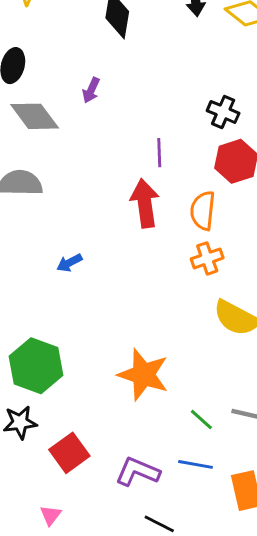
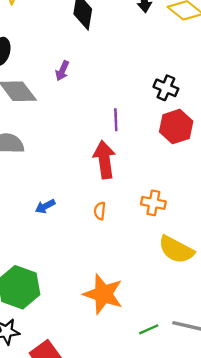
orange semicircle: (203, 211) -> (100, 211), moved, size x0.6
orange cross: (207, 258) -> (153, 203), turned 30
green line: (201, 419) -> (149, 329), turned -66

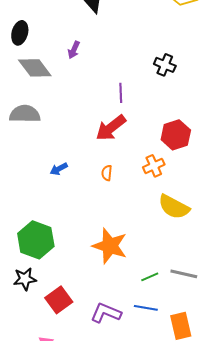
red hexagon: (176, 127) -> (176, 135), moved
red arrow: (104, 160) -> (111, 128), turned -120
orange cross: (153, 203) -> (154, 166), turned -35

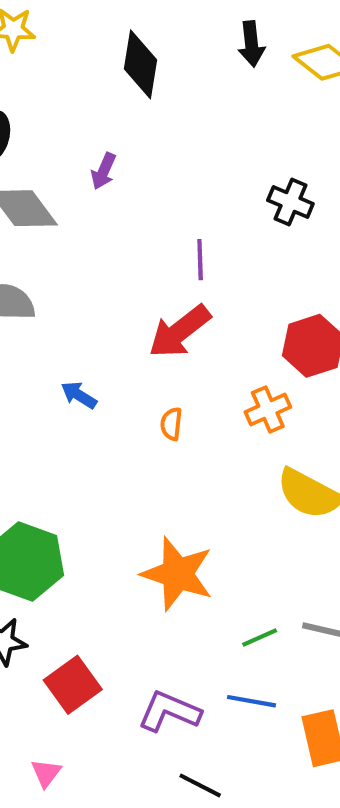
blue arrow: (59, 169) -> (79, 395), moved, turned 60

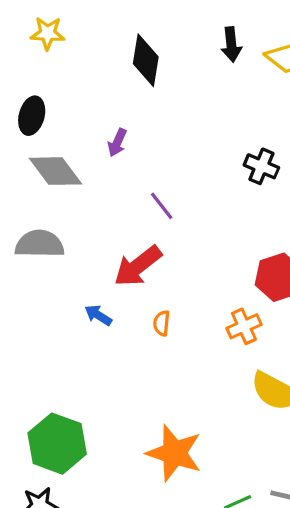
purple line: (200, 260) -> (162, 206), moved, turned -36
red arrow: (180, 331) -> (138, 266), moved
orange semicircle: (171, 424) -> (162, 323), moved

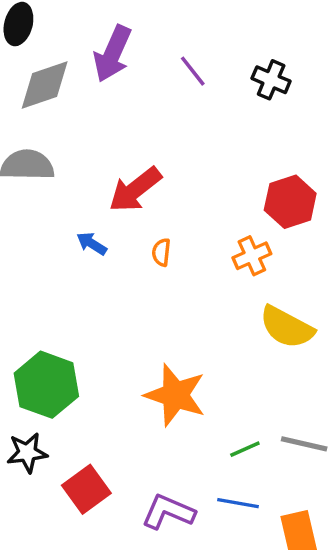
purple arrow: (117, 143) -> (113, 54), size x1.8
gray diamond: (55, 171) -> (45, 85), turned -72
purple line: (162, 206) -> (193, 71), moved

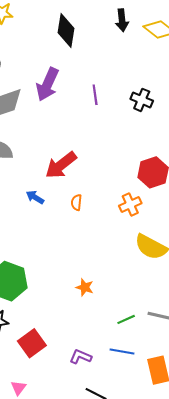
purple line: (193, 71) -> (95, 95), turned 30
orange star: (175, 395) -> (85, 287), size x0.5
purple L-shape: (168, 512) -> (81, 357), size x0.7

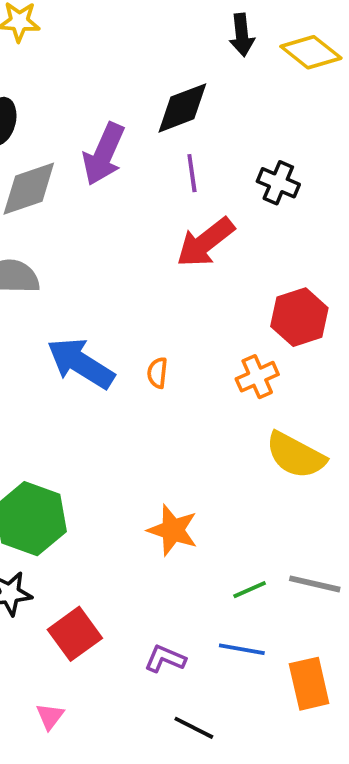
black diamond: (66, 31) -> (182, 108), moved, turned 60
red arrow: (61, 165) -> (205, 242), moved
blue arrow: (35, 197) -> (81, 363), size x2.0
orange star: (85, 287) -> (173, 530), size x1.5

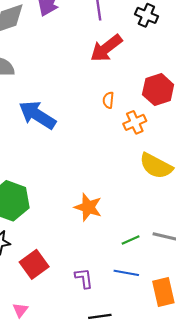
orange semicircle: (157, 373) -> (108, 100), moved
purple L-shape: (165, 659) -> (84, 278), turned 60
black line: (194, 728) -> (100, 316), turned -35

